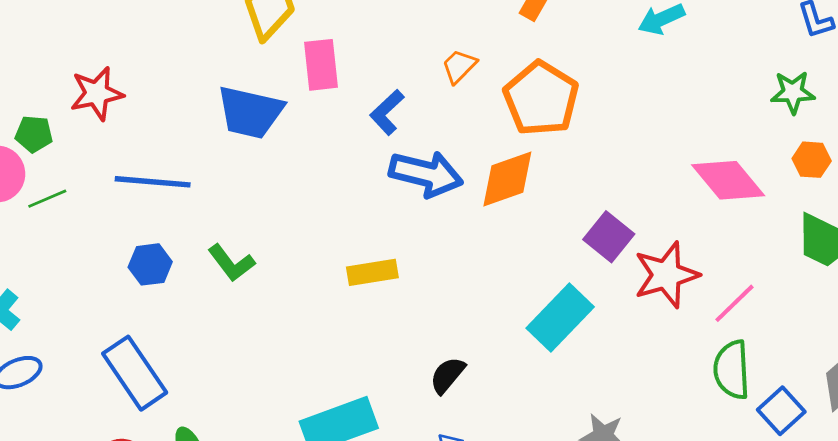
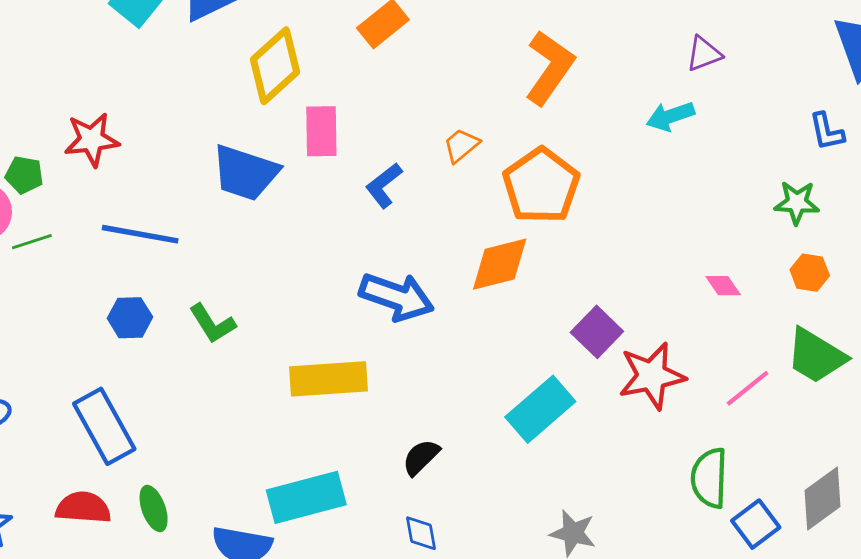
blue arrow: (426, 174) -> (397, 297), moved
pink diamond: (728, 180) -> (723, 286), size x0.5
yellow rectangle: (372, 272) -> (329, 379), moved, size x1.5
pink line: (735, 303) -> (748, 388), moved

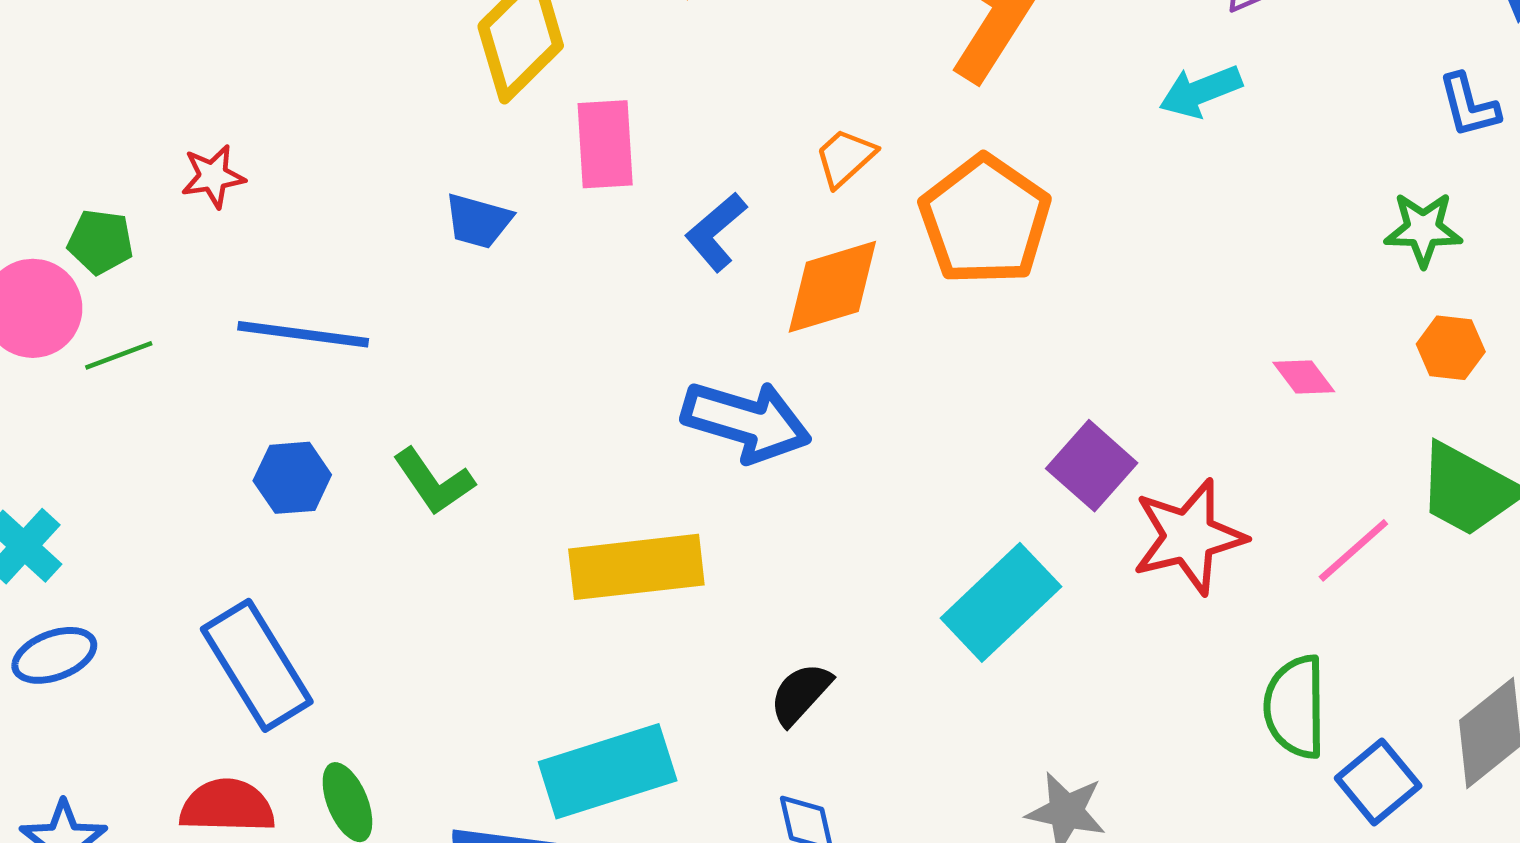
red star: (92, 140) -> (213, 176), size x0.7
blue trapezoid: (245, 173) -> (478, 221), size x0.6
orange diamond: (500, 264) -> (832, 287), moved

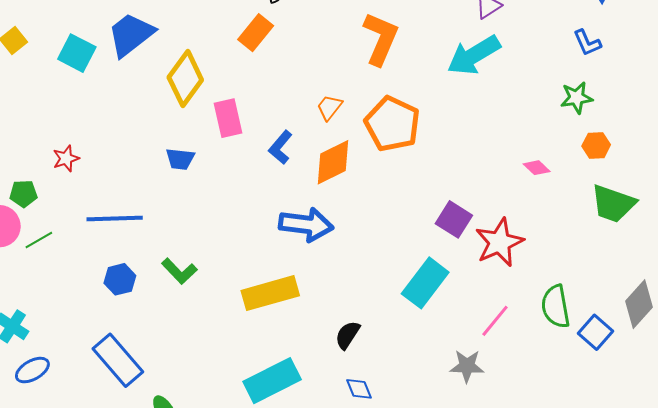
cyan arrow: (1200, 91) -> (474, 55), size x1.6
pink line: (1353, 550) -> (495, 321), moved

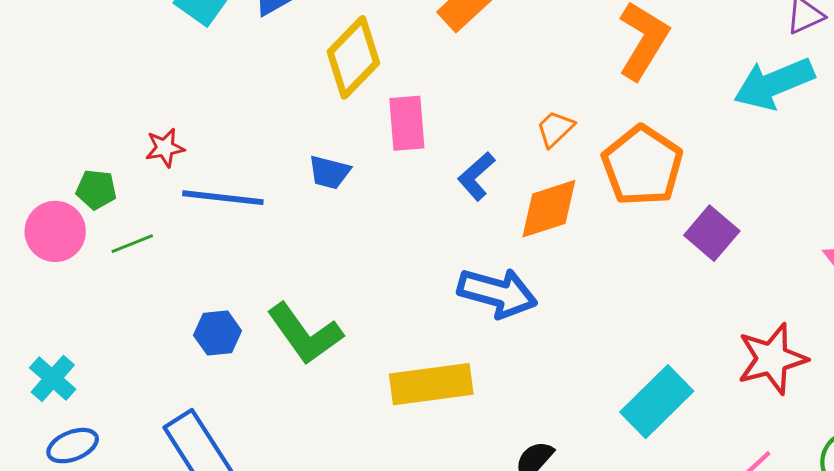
blue line: (115, 218) -> (223, 198), moved
purple square: (454, 219) -> (712, 233), moved
green line: (39, 240) -> (132, 244), moved
green L-shape: (179, 271) -> (305, 334), size x1.5

